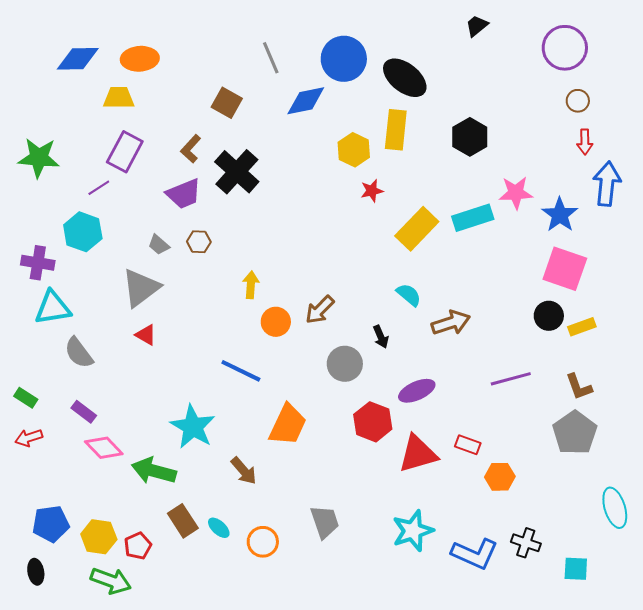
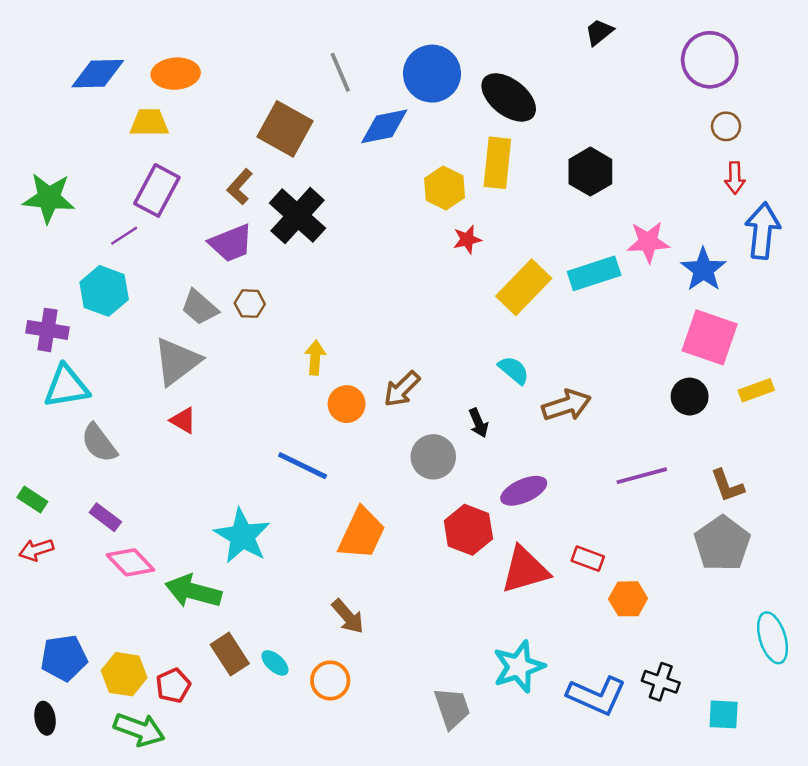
brown square: (227, 103) -> (285, 129), size x1.4
gray trapezoid: (159, 245) -> (200, 307), size x1.4
yellow rectangle: (582, 327) -> (756, 390), moved
brown arrow: (244, 471) -> (348, 616), moved
gray trapezoid: (325, 522) -> (452, 708), moved

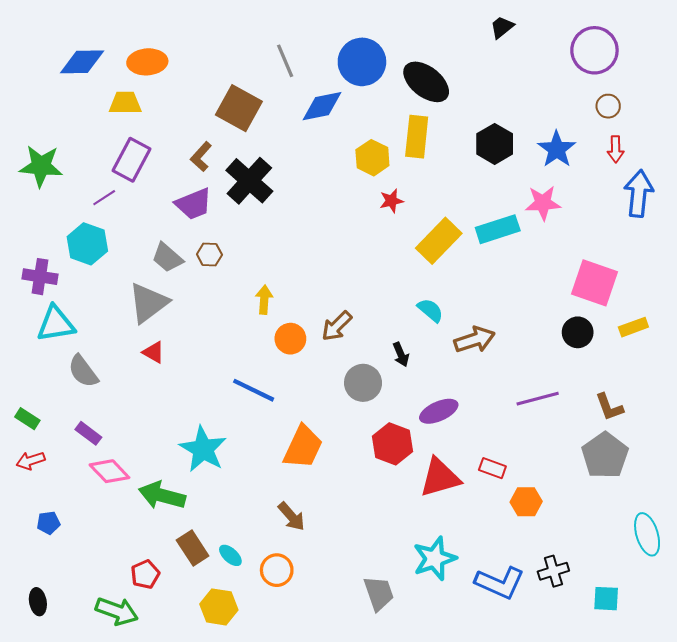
blue star: (703, 270) -> (557, 149), moved
blue pentagon: (64, 658) -> (48, 523), moved, size x0.6
yellow hexagon: (124, 674) -> (219, 607), moved
black cross: (661, 682) -> (553, 571), turned -36

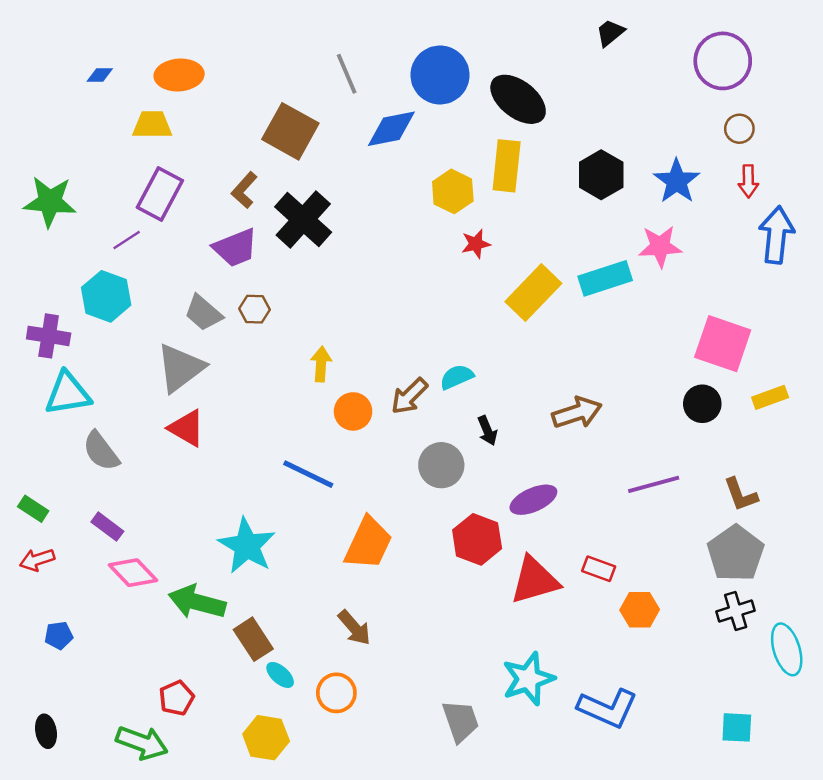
blue diamond: (82, 62) -> (100, 75), size x0.5
cyan semicircle: (430, 310) -> (457, 377), moved, turned -64
red triangle: (154, 352) -> (187, 428), size x1.4
brown rectangle: (193, 548) -> (253, 639), moved
black cross: (553, 571) -> (736, 611), moved

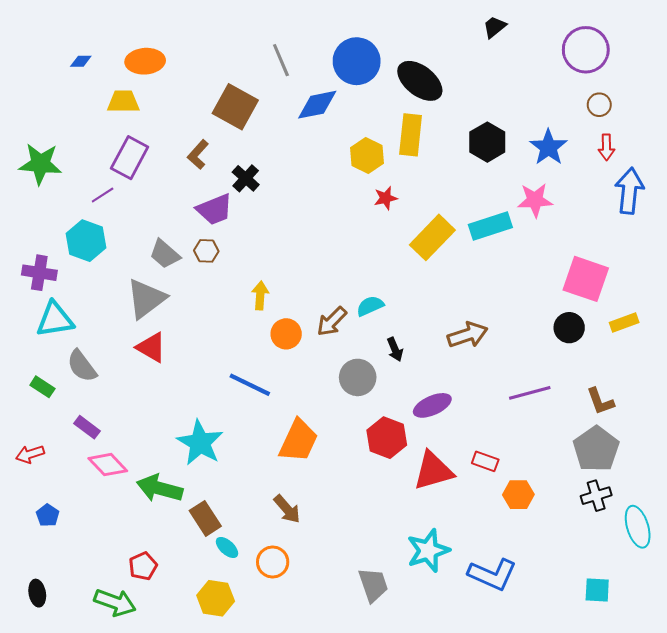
black cross: (303, 220) -> (246, 178), size x0.6
purple trapezoid: (235, 248) -> (215, 209), moved
green rectangle: (33, 509) -> (42, 387), moved
blue pentagon: (59, 635) -> (48, 515), turned -30

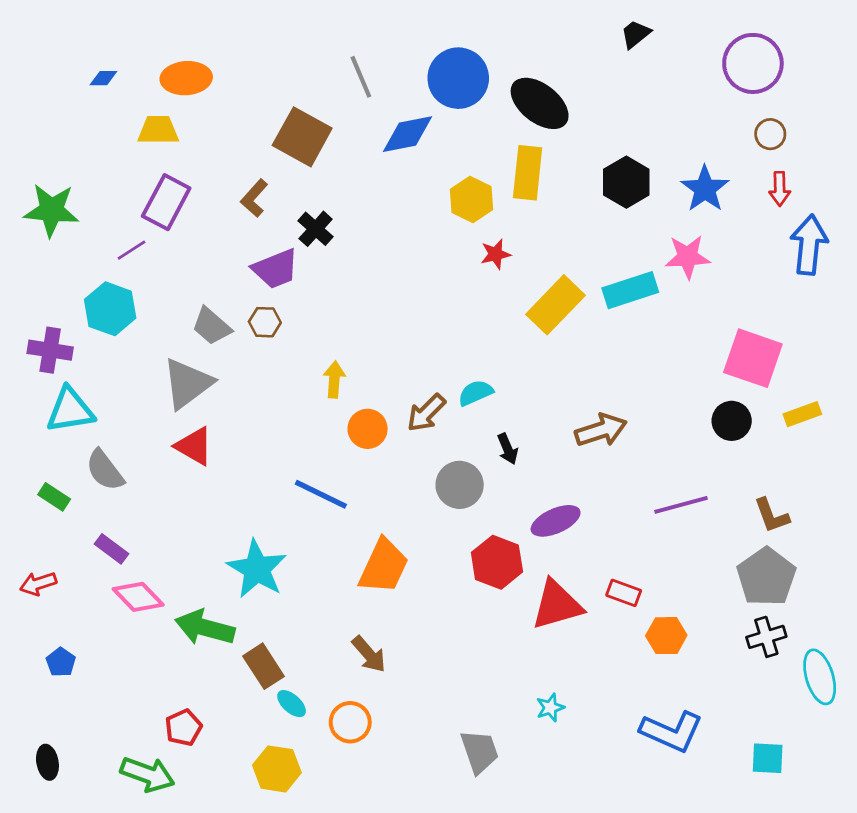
cyan star: (428, 551) -> (550, 708), size x0.5
blue L-shape: (492, 574) -> (672, 732), moved

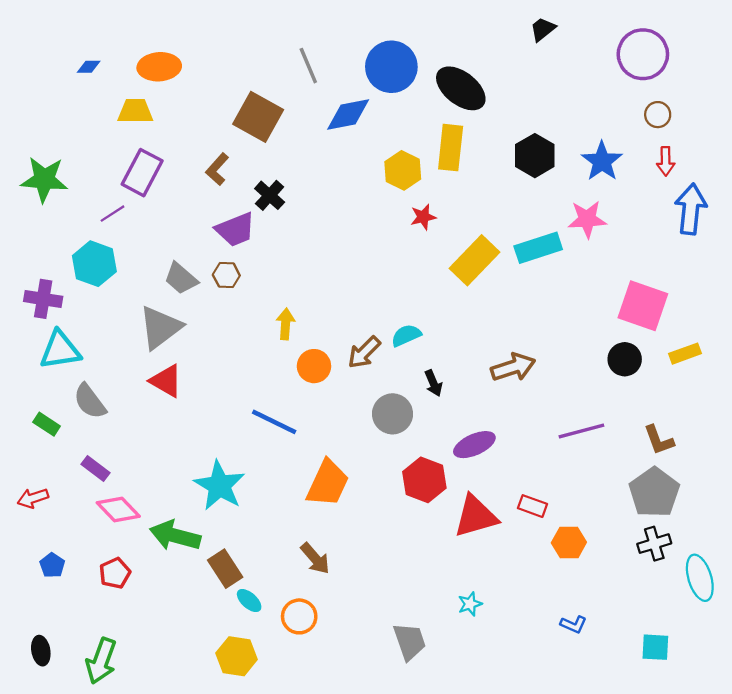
red pentagon: (184, 728) -> (115, 573), moved
blue L-shape: (672, 732) -> (573, 624), size x0.5
green arrow: (147, 774) -> (101, 661), moved, turned 90

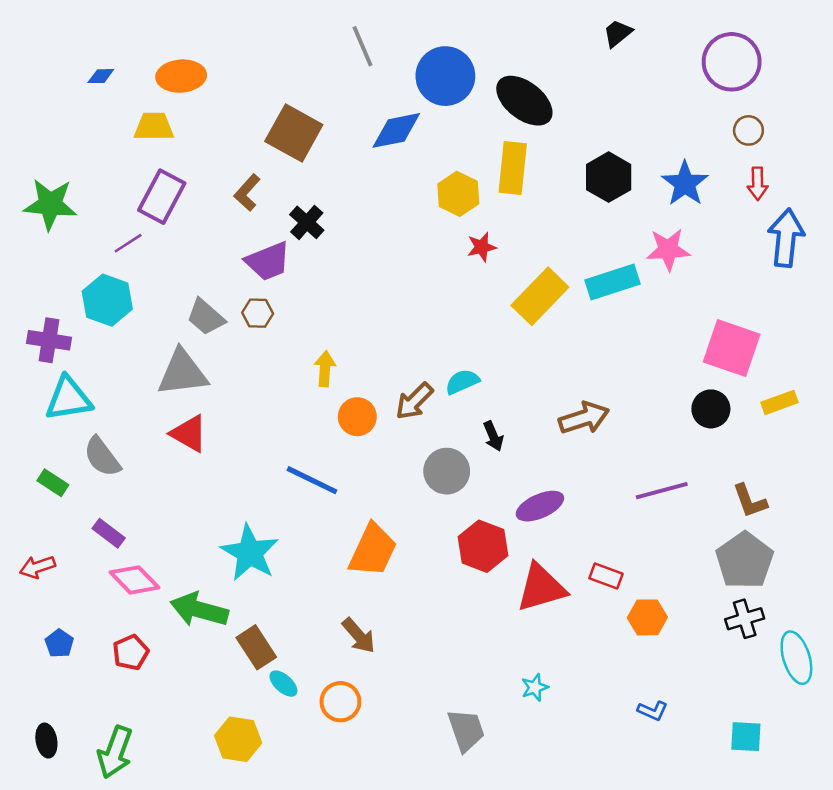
gray line: (308, 66) -> (362, 46), moved
gray triangle: (160, 327) -> (182, 373), turned 30
yellow hexagon: (237, 656) -> (238, 739), moved

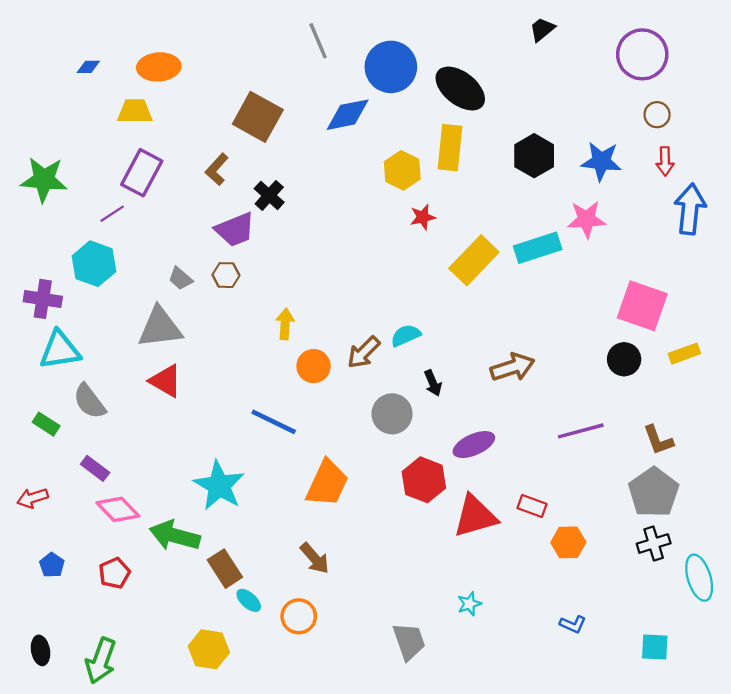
blue star: (685, 184) -> (601, 161), turned -30
gray trapezoid: (206, 317) -> (180, 278), size x0.7

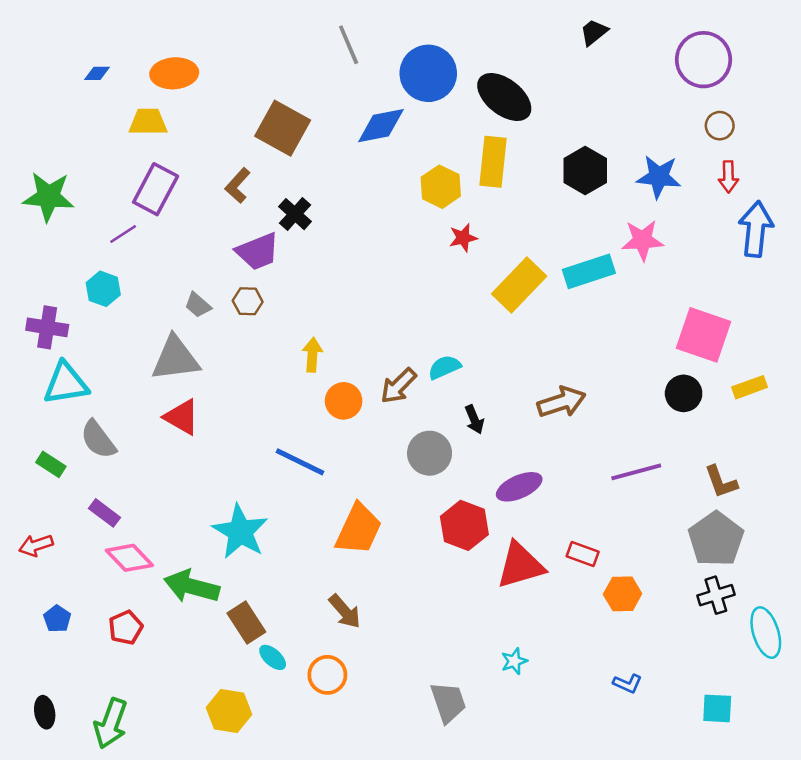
cyan hexagon: (94, 264) -> (103, 289), size x0.7

